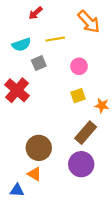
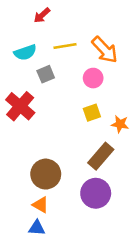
orange arrow: (89, 22) -> (105, 50), moved
blue triangle: (17, 190) -> (37, 228), moved

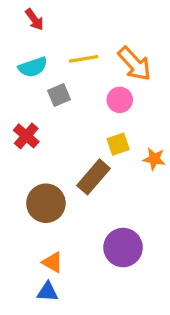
red arrow: (42, 15) -> (34, 19), moved, turned -84
red cross: (20, 106) -> (26, 136), size x0.7
brown rectangle: (101, 156) -> (93, 177), moved
brown circle: (46, 174) -> (46, 203), moved

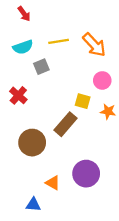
pink circle: (120, 100) -> (102, 80), moved
yellow square: (118, 144) -> (83, 101), turned 35
orange triangle: (52, 262) -> (53, 183), moved

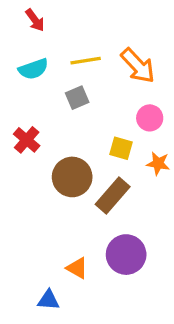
gray square: (41, 67) -> (77, 98), moved
brown rectangle: (65, 124) -> (113, 196), moved
brown circle: (32, 143) -> (72, 177), moved

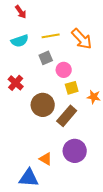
pink circle: (150, 118) -> (64, 70), moved
yellow square: (121, 148) -> (72, 88), turned -32
blue triangle: (49, 300) -> (29, 178), size x1.5

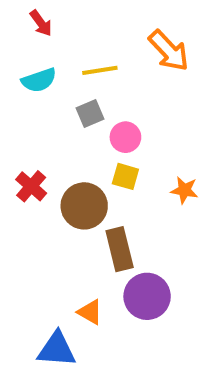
orange arrow: (82, 39) -> (169, 51), moved
red cross: (16, 83) -> (31, 186), moved
yellow square: (72, 88) -> (125, 176), moved, turned 32
brown rectangle: (67, 116) -> (120, 249), moved, turned -55

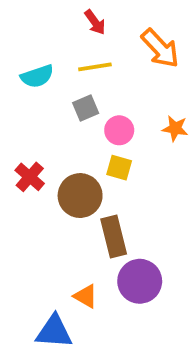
red arrow: (41, 23) -> (95, 22), moved
orange star: (184, 190) -> (175, 128), moved

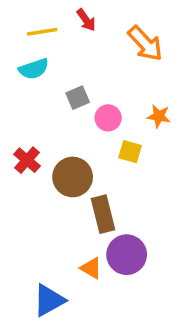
yellow line: (95, 67) -> (42, 32), moved
yellow square: (119, 168) -> (130, 152), moved
orange triangle: (86, 296) -> (91, 268), moved
blue triangle: (54, 332) -> (49, 300), turned -33

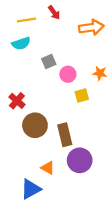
orange arrow: (145, 44) -> (91, 27), turned -55
yellow square: (130, 152) -> (82, 95), turned -32
brown circle: (73, 177) -> (35, 125), moved
orange triangle: (91, 268) -> (48, 168), moved

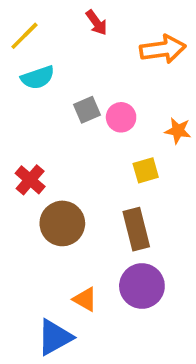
yellow line: (26, 20) -> (24, 36), moved, turned -36
pink circle: (68, 74) -> (121, 117), moved
brown rectangle: (65, 135) -> (136, 229), moved

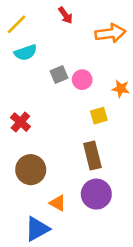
brown circle: (62, 223) -> (31, 170), moved

